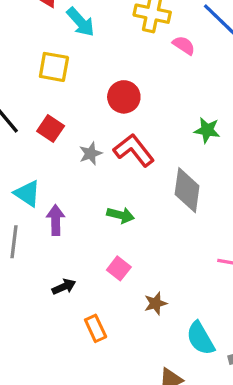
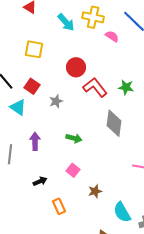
cyan arrow: (81, 22) -> (66, 22), moved
red L-shape: (134, 150) -> (95, 87), moved
cyan triangle: (27, 193) -> (18, 107), moved

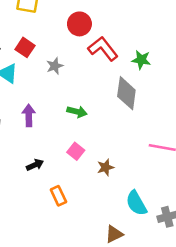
green star: (126, 87) -> (141, 60), moved
brown star: (95, 191) -> (105, 167), moved

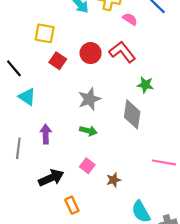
red square: (25, 47) -> (58, 61), moved
red L-shape: (103, 49) -> (122, 52), moved
gray star: (55, 66) -> (89, 99), moved, size x1.5
black arrow: (35, 165) -> (51, 178), size x1.6

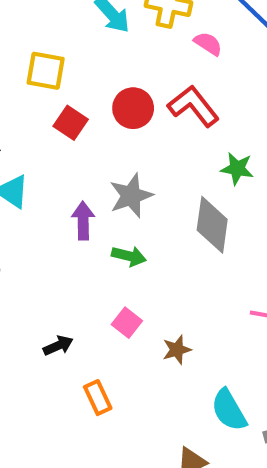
purple arrow: (46, 134) -> (83, 221), moved
black arrow: (51, 178) -> (58, 346), size x0.6

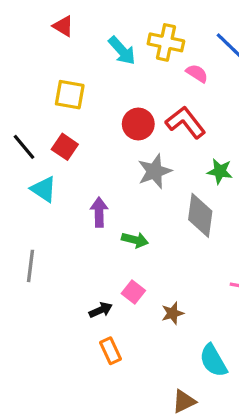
red square: (71, 123) -> (65, 147), moved
gray star: (131, 196) -> (155, 171), moved
black arrow: (58, 346) -> (101, 310), moved

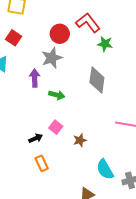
red circle: (138, 124) -> (60, 34), moved
gray star: (155, 171) -> (52, 58), moved
green star: (220, 171) -> (105, 44), moved

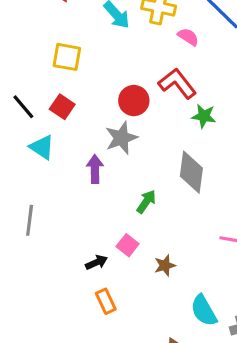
green arrow: (57, 95) -> (146, 202), moved, turned -70

